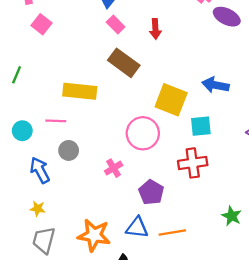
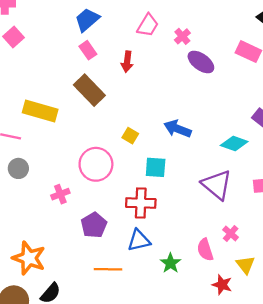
yellow square: (171, 100) -> (130, 136), size x0.5
blue triangle: (137, 228) -> (139, 240), moved, turned -30

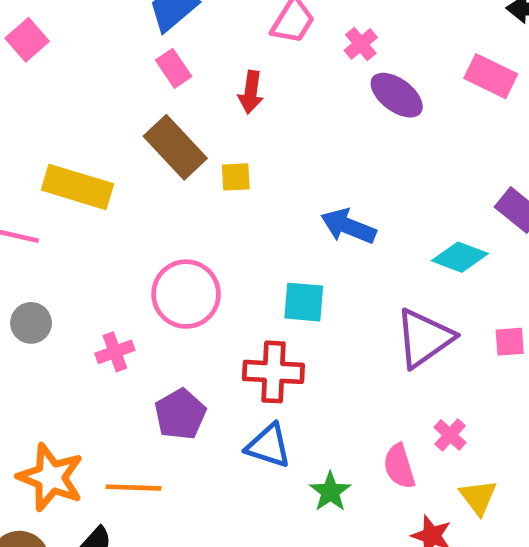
yellow square: (130, 136) -> (236, 177), moved, turned -35
gray circle: (18, 168) -> (31, 323), moved
purple triangle: (217, 185) -> (424, 338), turned 44
blue triangle: (139, 240) -> (268, 446), turned 30
orange line: (108, 269) -> (133, 488), moved

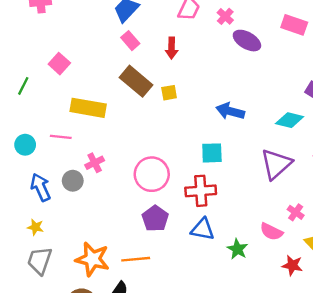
pink square: (27, 40) -> (59, 64), moved
pink circle: (186, 294) -> (152, 174), moved
pink cross: (115, 352) -> (95, 163), moved
pink semicircle: (399, 466) -> (271, 232), turned -40

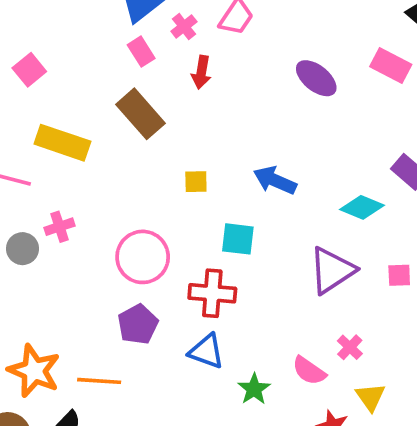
pink cross: (225, 16) -> (184, 27), moved
yellow square: (169, 93) -> (196, 182), moved

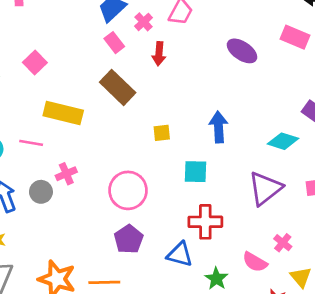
blue arrow: (275, 180) -> (219, 127), turned 68
red cross: (212, 293) -> (205, 222), moved

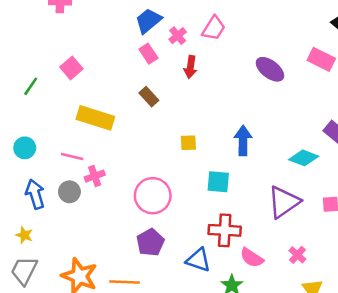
brown rectangle: (118, 87) -> (149, 97), size x0.6
pink line: (31, 143) -> (72, 157), moved
pink semicircle: (255, 262) -> (252, 258), moved

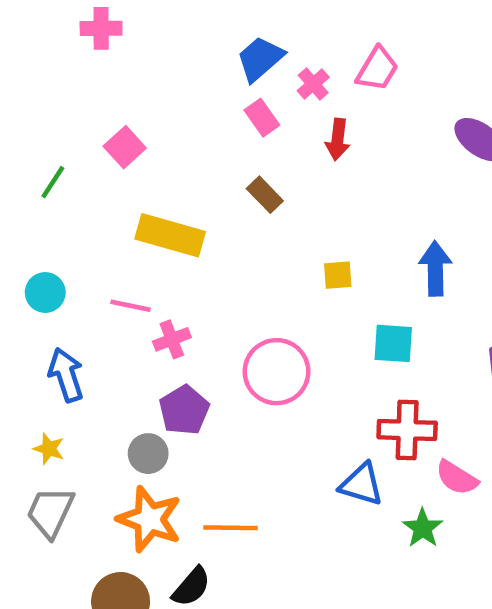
gray circle: (69, 192) -> (148, 454), moved
purple pentagon: (150, 242) -> (184, 410), moved

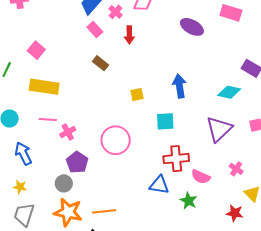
yellow rectangle: (170, 235) -> (44, 87), moved

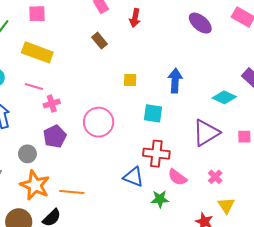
pink square: (36, 50) -> (37, 14), turned 36
gray circle: (64, 183) -> (27, 154), moved
green star: (189, 201) -> (160, 199), turned 30

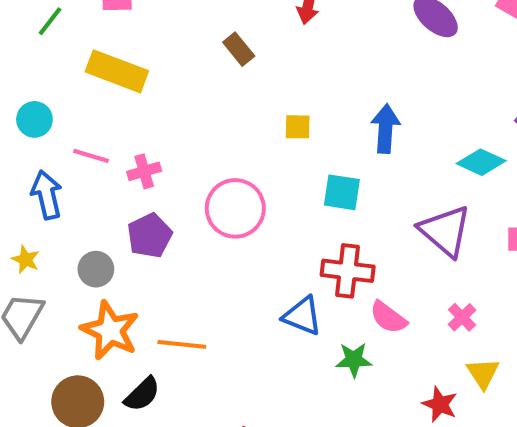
pink line: (34, 87) -> (91, 156), moved
purple triangle: (206, 133) -> (445, 231), turned -48

